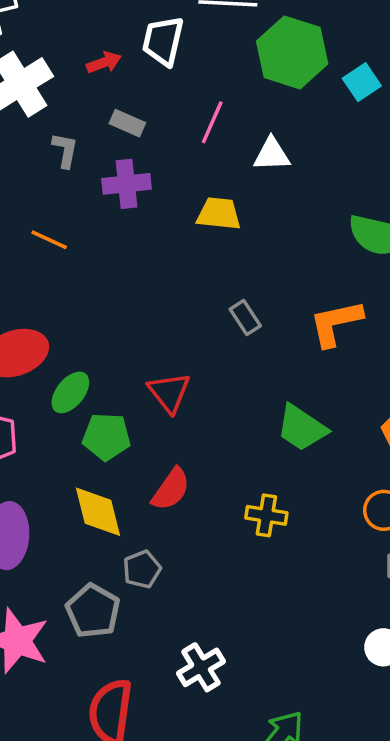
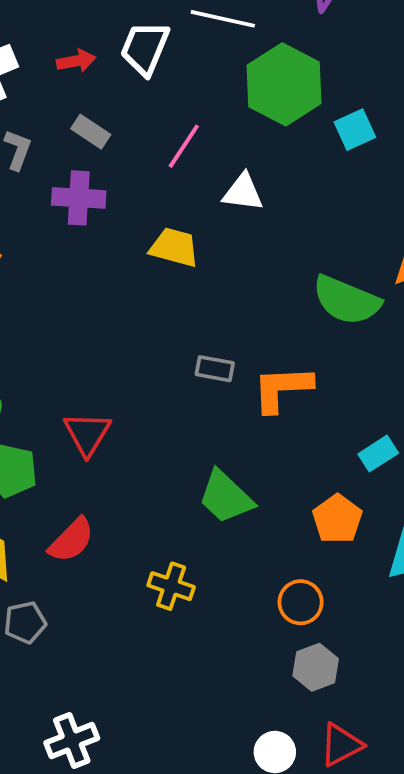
gray rectangle: (245, 318) -> (215, 369), moved, turned -56

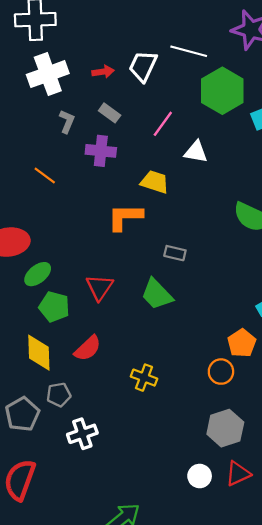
orange L-shape: (282, 389) -> (125, 217), moved
green trapezoid: (226, 497) -> (157, 294), moved
orange circle: (301, 602) -> (221, 372), moved
gray hexagon: (316, 667) -> (225, 428), size x1.4
white cross: (72, 740) -> (82, 434), moved

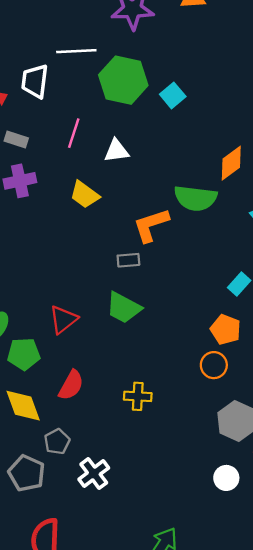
yellow trapezoid: (155, 182) -> (85, 195), turned -144
orange L-shape: (125, 217) -> (151, 225), moved
red triangle: (100, 287) -> (63, 319), turned 36

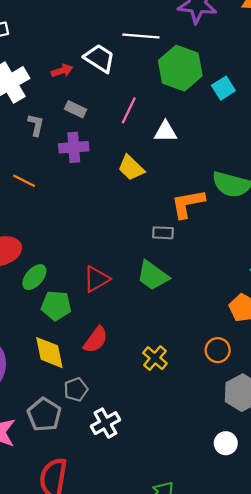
white trapezoid: (35, 81) -> (99, 58), turned 108
orange circle: (214, 365) -> (218, 350), moved
yellow cross: (138, 396) -> (155, 358), turned 30

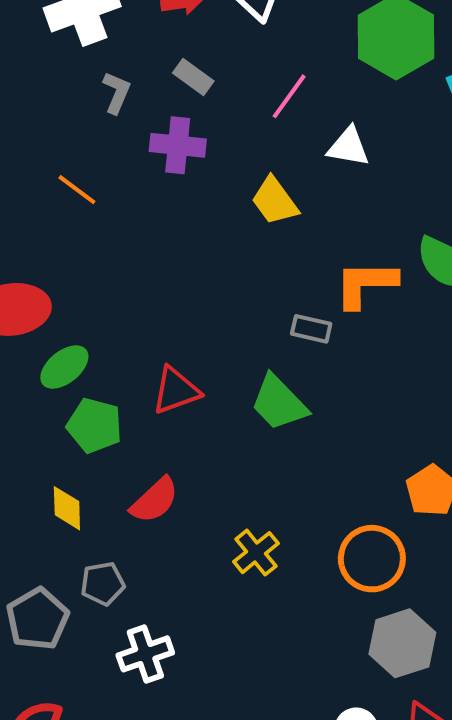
orange circle: (218, 350) -> (372, 559), size x1.4
yellow diamond: (49, 353) -> (67, 508), size x0.7

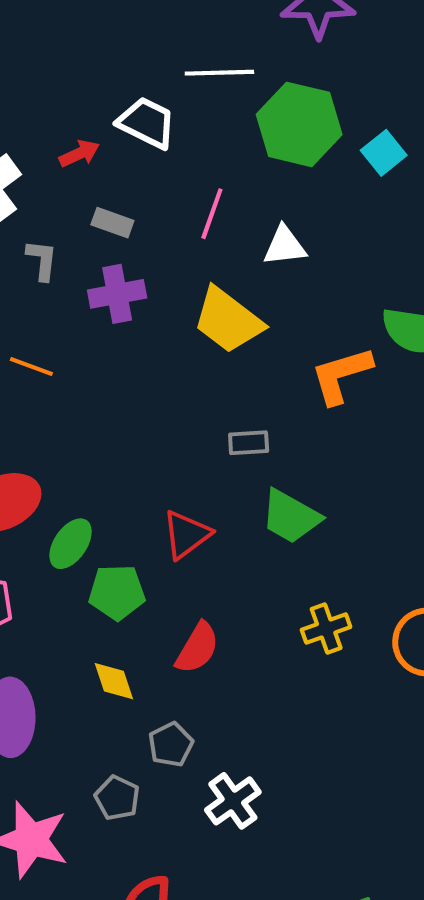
yellow trapezoid: (275, 201) -> (228, 320), size x1.4
gray rectangle: (311, 329) -> (249, 443), moved
yellow cross: (256, 553) -> (326, 628), moved, turned 36
gray pentagon: (38, 619) -> (117, 798), size x0.7

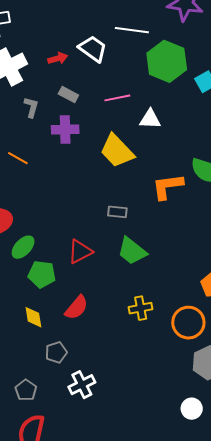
pink line: (212, 214) -> (117, 98), turned 50
gray pentagon: (117, 798) -> (26, 390), moved

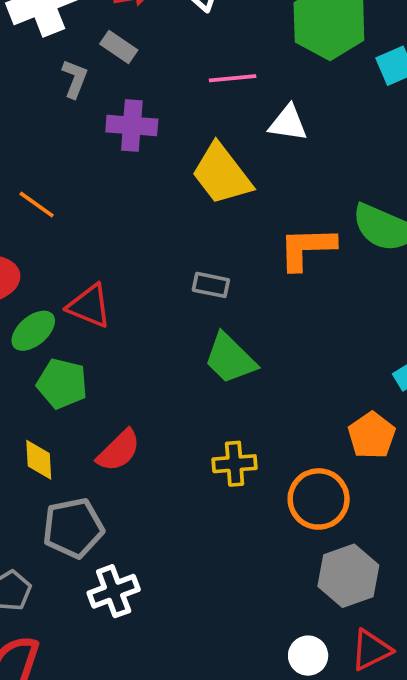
gray rectangle: (68, 94) -> (119, 47), moved
orange line: (18, 158) -> (37, 205), moved
red triangle: (80, 252) -> (89, 306), moved, turned 44
gray pentagon: (56, 352) -> (73, 528), size x1.5

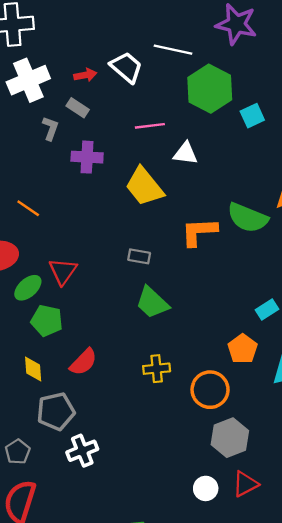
red triangle: (89, 306) -> (63, 271), turned 44

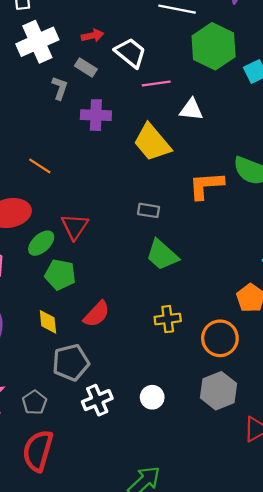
white trapezoid: (126, 67) -> (130, 53), moved
gray hexagon: (230, 438) -> (219, 391), moved
white circle: (206, 488) -> (152, 397), moved

